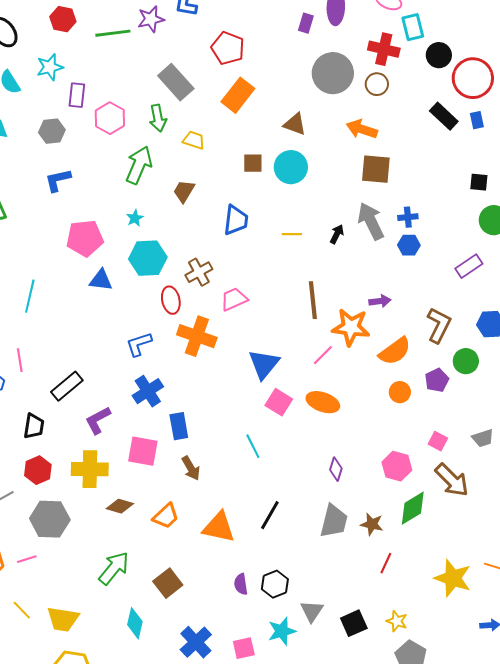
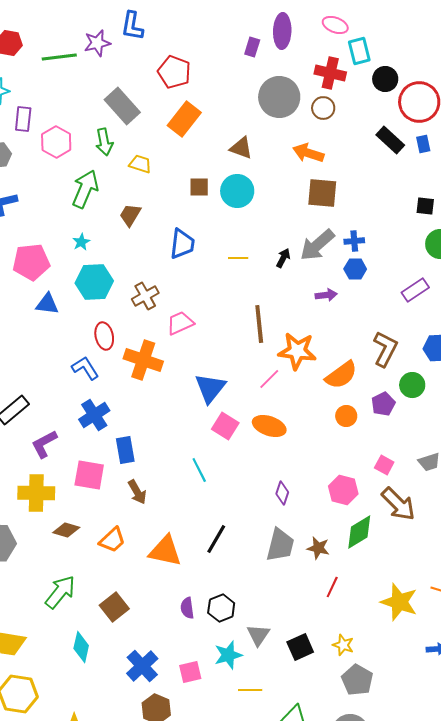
gray arrow: (371, 221) -> (317, 245), turned -105
red ellipse: (171, 300) -> (104, 336), moved
purple arrow: (380, 301) -> (326, 295), moved
blue L-shape: (139, 344) -> (85, 368), turned 76

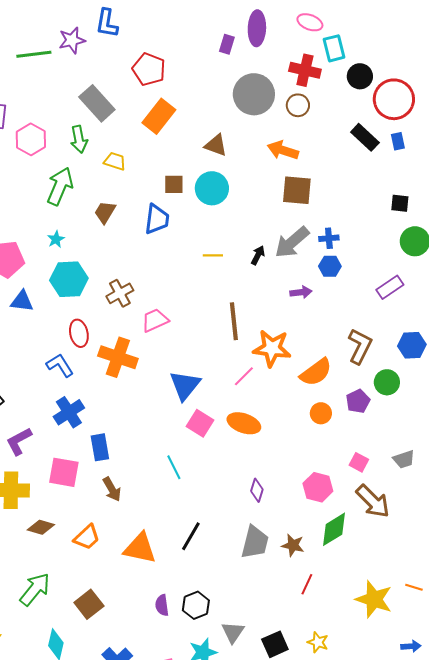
blue trapezoid: (182, 244) -> (157, 219), moved

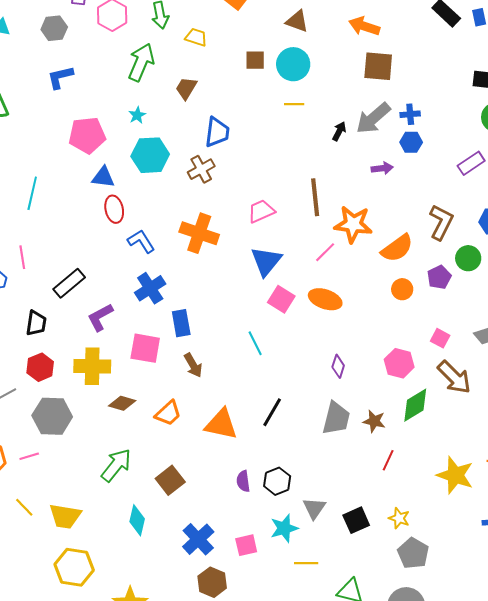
blue trapezoid: (157, 219) -> (217, 132), moved
yellow line: (213, 255) -> (294, 104), moved
pink trapezoid: (155, 320) -> (261, 211), moved
red ellipse: (79, 333) -> (114, 209), moved

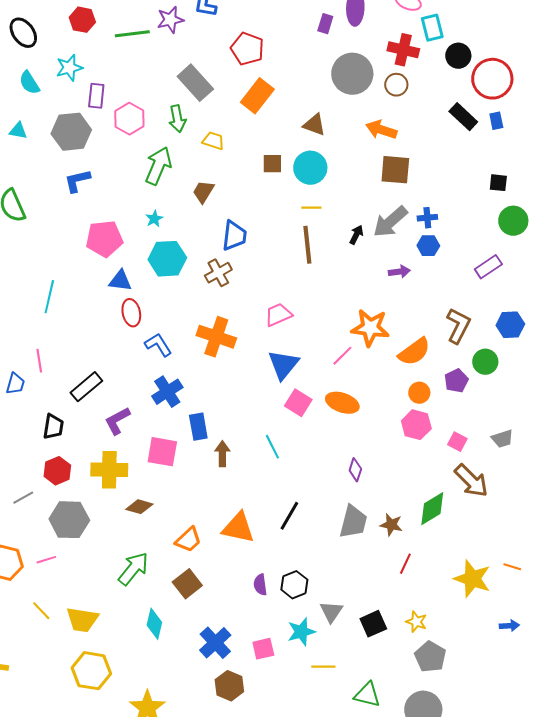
gray hexagon: (54, 28) -> (71, 132), size x1.5
brown line: (315, 197) -> (307, 245), moved
pink hexagon: (399, 363) -> (416, 425), moved
brown arrow: (193, 365) -> (222, 454), moved, turned -150
orange trapezoid: (168, 413) -> (188, 540), moved

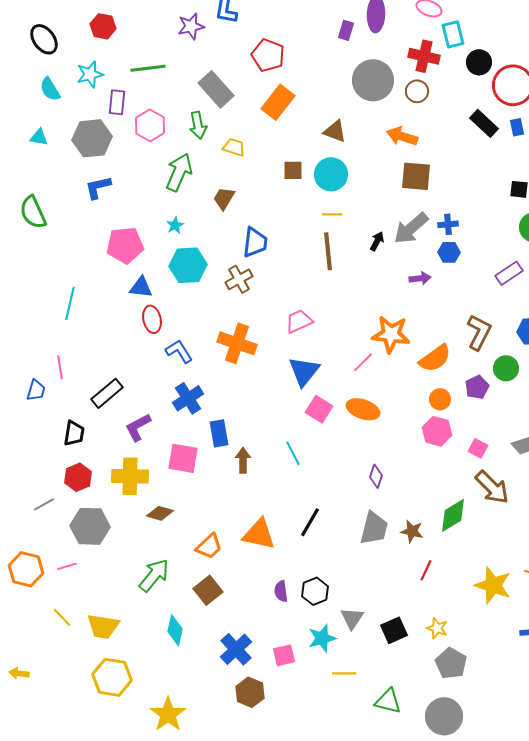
green line: (132, 34) -> (148, 68), moved

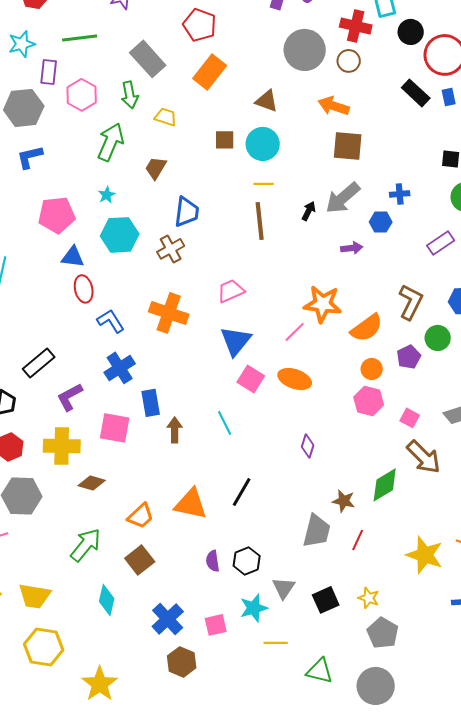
blue cross: (448, 224) -> (400, 194), moved
gray trapezoid: (374, 528) -> (317, 531), moved

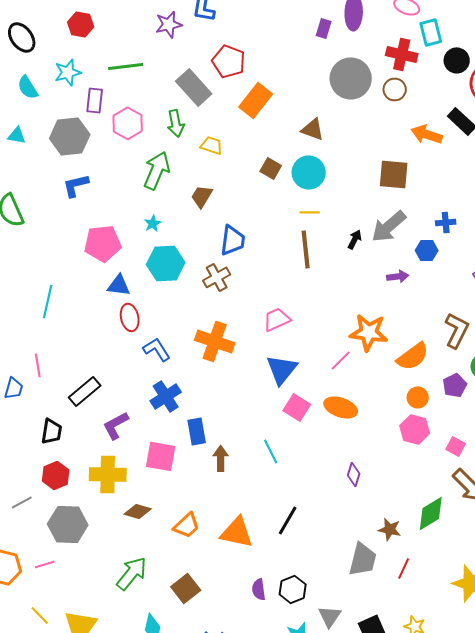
red pentagon: (200, 25) -> (229, 61), moved
orange arrow: (334, 106) -> (427, 134), moved
brown square: (225, 140) -> (271, 168), turned 30
orange trapezoid: (141, 516) -> (187, 525), moved

